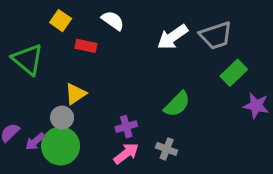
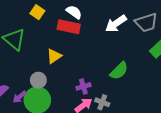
red rectangle: (86, 46) -> (69, 27), moved, size x1.5
yellow triangle: (75, 94) -> (54, 56), moved
gray cross: (167, 149) -> (102, 102), moved

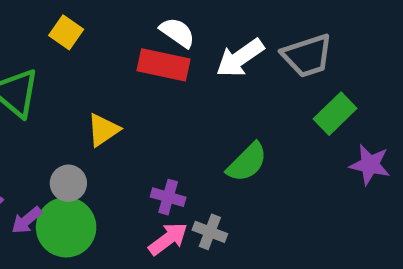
white semicircle: (74, 12) -> (177, 32), moved
red rectangle: (69, 27) -> (163, 65), moved
purple cross: (83, 86) -> (168, 197), turned 32

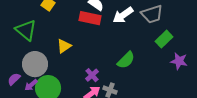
gray circle: (68, 183) -> (35, 64), moved, size x1.6
purple cross: (168, 197) -> (92, 75), turned 32

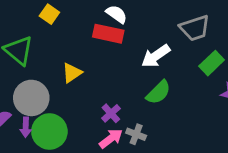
white arrow: (123, 15) -> (156, 56), moved
purple arrow: (31, 85) -> (26, 127), turned -48

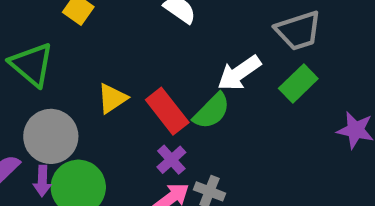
red rectangle: (108, 34) -> (167, 111), moved, turned 40
green rectangle: (212, 63) -> (298, 84), moved
green semicircle: (158, 92) -> (212, 111), moved

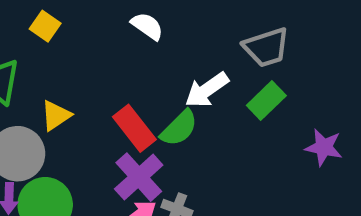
yellow triangle: (112, 98) -> (56, 115), moved
purple cross: (171, 160) -> (139, 177), size x1.6

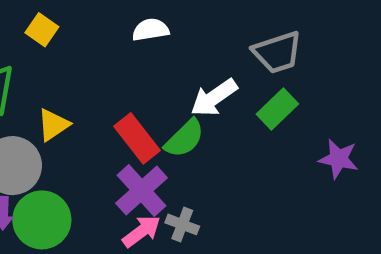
white semicircle: (147, 26) -> (151, 30), turned -44

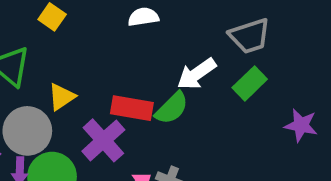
red rectangle: (137, 138) -> (132, 108), turned -42
purple cross: (141, 190) -> (103, 140), moved

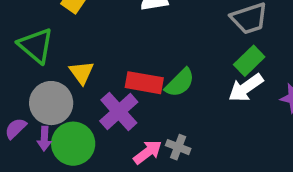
white arrow: (197, 74) -> (246, 88), moved
yellow triangle: (62, 97) -> (82, 73), turned -32

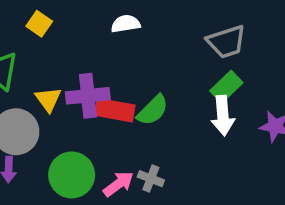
white arrow: (246, 88) -> (223, 116), turned -60
purple cross: (119, 111) -> (88, 96), moved, turned 36
green circle: (73, 144) -> (72, 175), moved

